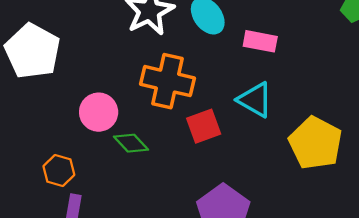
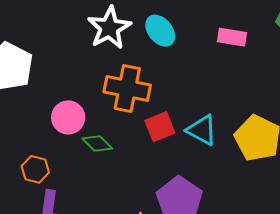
pink rectangle: (260, 41) -> (232, 37), moved
cyan triangle: (255, 100) -> (202, 130), moved

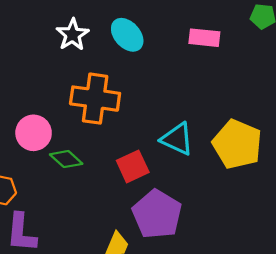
white star: (109, 28) -> (73, 35), size x0.7
red square: (160, 127) -> (133, 166), moved

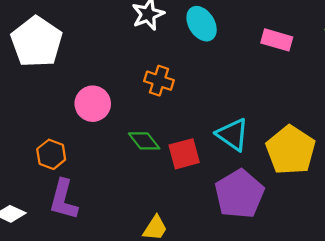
orange cross: (95, 99) -> (159, 81), size x0.6
green diamond: (66, 159) -> (144, 141), moved
purple pentagon: (157, 214) -> (239, 194), moved

